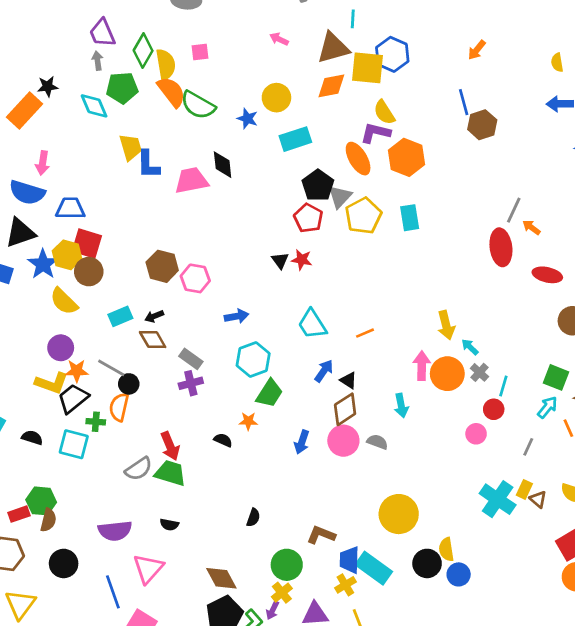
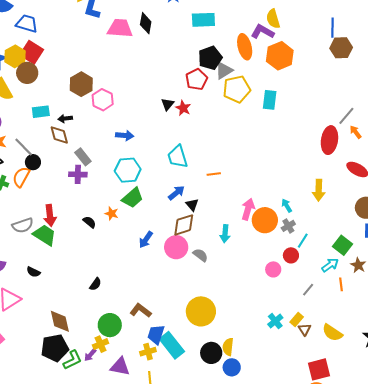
yellow arrow: (446, 325) -> (319, 190), moved
cyan cross: (498, 499) -> (275, 321), size x0.6

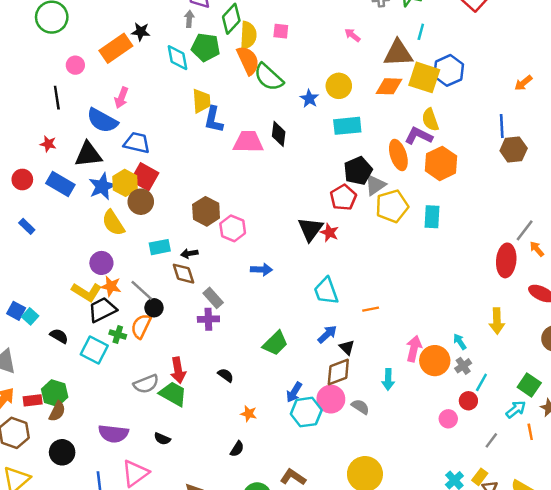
black triangle: (168, 104) -> (310, 229), size x1.6
cyan hexagon: (128, 170) -> (306, 412), moved
orange star: (112, 214) -> (249, 414), moved

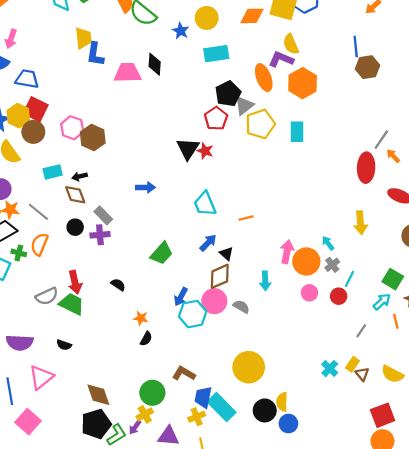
pink hexagon: (233, 228) -> (72, 128), moved
black circle: (154, 308) -> (75, 227), moved
pink circle: (448, 419) -> (309, 293), moved
black semicircle: (237, 449) -> (146, 339), moved

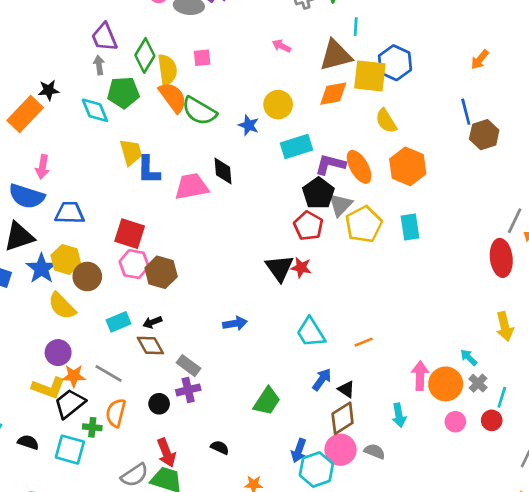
purple L-shape: (281, 59) -> (330, 164), moved
red square: (36, 109) -> (130, 234), moved
black circle: (75, 227) -> (159, 404), moved

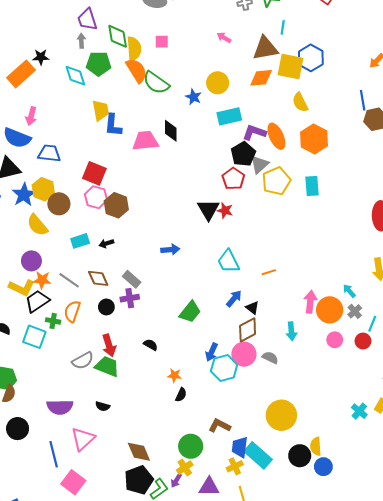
green diamond: (145, 55) -> (118, 36), turned -45
brown diamond: (150, 346) -> (98, 278), moved

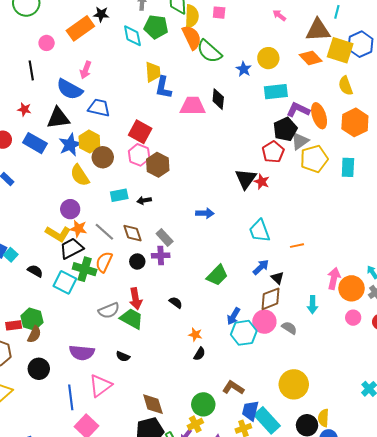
orange diamond: (261, 78) -> (311, 58), turned 45
green cross: (53, 321) -> (85, 269), size x1.6

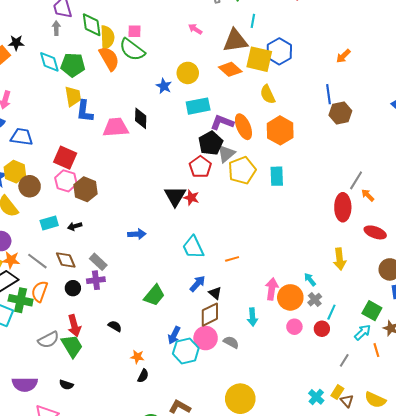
green pentagon: (156, 27) -> (73, 65), moved
green semicircle: (209, 51) -> (132, 50), moved
green trapezoid: (132, 319) -> (72, 346), turned 35

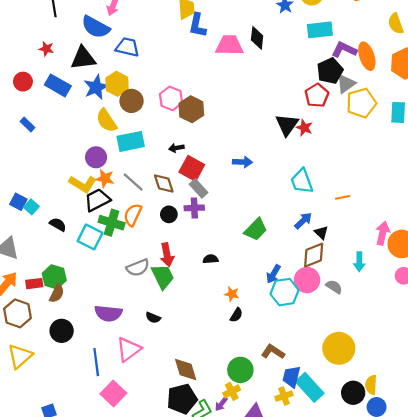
red square: (65, 158) -> (192, 168), moved
cyan rectangle: (49, 223) -> (131, 141), moved, size x1.4
black semicircle: (115, 326) -> (211, 259), turned -40

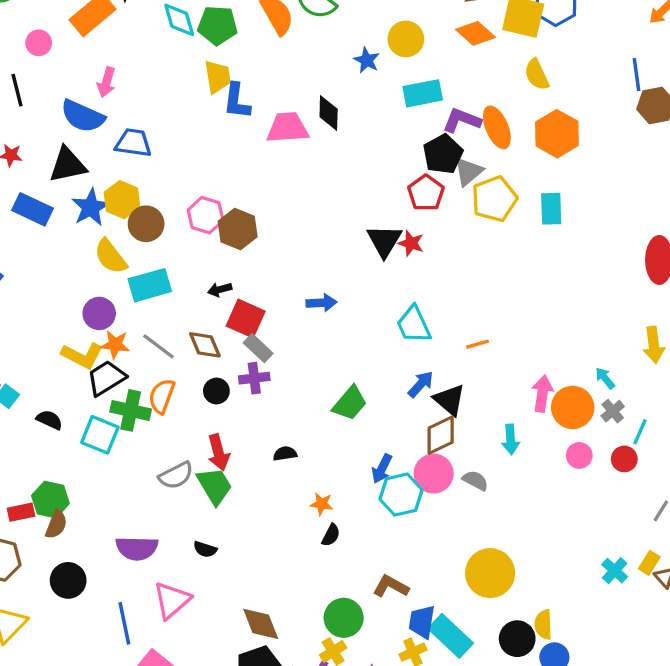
black triangle: (321, 233) -> (449, 400), size x1.5

